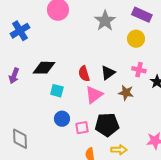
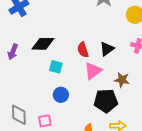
brown star: (126, 93) -> (122, 80), moved
pink square: (82, 128) -> (45, 121), moved

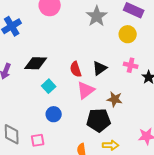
cyan square: (56, 67) -> (49, 86), turned 32

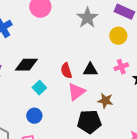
pink cross: (131, 65) -> (121, 67), turned -32
black triangle: (100, 68) -> (90, 70), turned 35
blue circle: (54, 114) -> (34, 116), moved

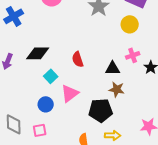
black triangle: (90, 70) -> (113, 68), moved
pink triangle: (76, 92) -> (70, 93), moved

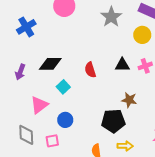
black triangle: (113, 68) -> (122, 65), moved
pink triangle: (70, 93) -> (39, 105), moved
blue circle: (46, 104) -> (65, 120), moved

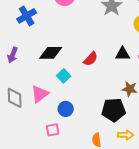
red semicircle: (90, 70) -> (91, 59), turned -119
purple arrow: (20, 72) -> (13, 55), moved
gray diamond: (26, 135) -> (15, 98), moved

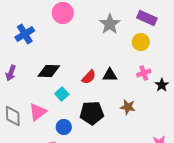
black triangle: (123, 54) -> (110, 75), moved
black pentagon: (114, 110) -> (92, 113), moved

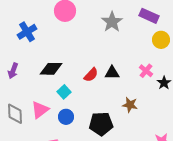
yellow circle: (141, 42) -> (161, 40), moved
pink cross: (144, 73) -> (146, 71), turned -32
black pentagon: (92, 113) -> (101, 124), moved
blue circle: (64, 127) -> (66, 117), moved

